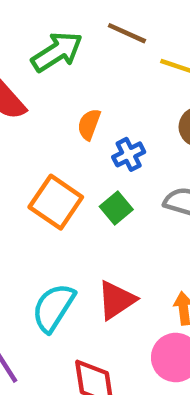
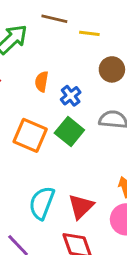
green square: (116, 208) -> (69, 132), size x1.4
red triangle: (116, 300) -> (81, 206), moved

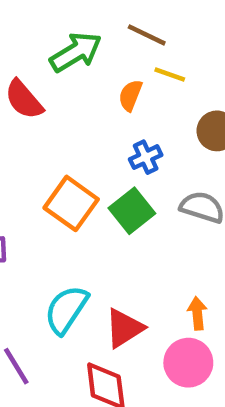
yellow line: (89, 33) -> (170, 74), moved
orange semicircle: (42, 82) -> (130, 95), moved

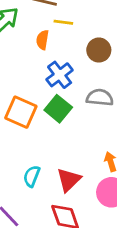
blue cross: (146, 157) -> (60, 75), size x1.4
cyan semicircle: (66, 310) -> (32, 176), size x0.7

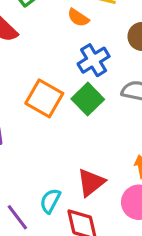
orange semicircle: (42, 40) -> (78, 18), turned -72
cyan semicircle: (32, 176) -> (50, 201), moved

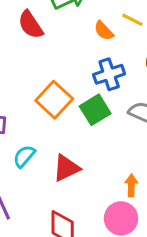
red triangle: (91, 182) -> (66, 168), moved
cyan semicircle: (50, 201) -> (24, 156), moved

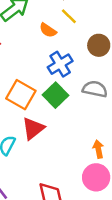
yellow line: (132, 20) -> (69, 16), turned 30
red triangle: (66, 168) -> (33, 128), moved

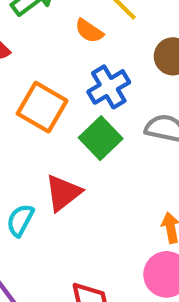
orange square: (21, 95) -> (42, 107), moved

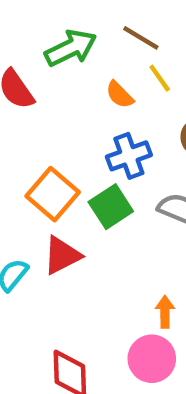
orange square: (42, 107) -> (53, 194), moved

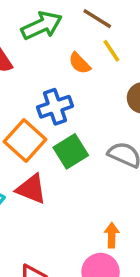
blue cross: (129, 156) -> (55, 107), moved
red triangle: (62, 255) -> (31, 189), turned 48

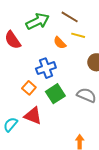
yellow line: (111, 51) -> (78, 35), turned -40
orange square: (25, 141) -> (29, 88), size x0.6

